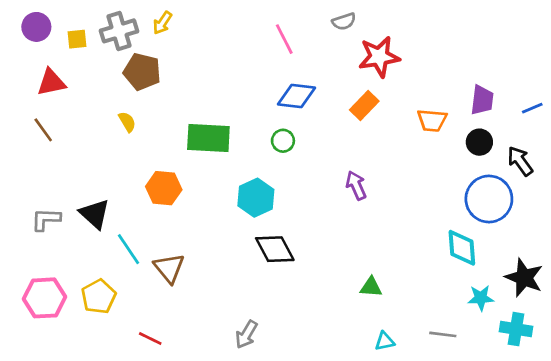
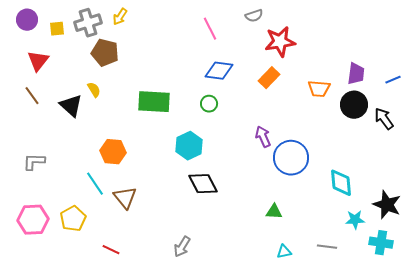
red triangle: (51, 82) -> (38, 61), turned -40
black circle: (479, 142) -> (354, 105), size x1.4
orange hexagon: (164, 188) -> (113, 152), moved
blue circle: (489, 199) -> (291, 158), moved
black triangle: (95, 214) -> (71, 106), moved

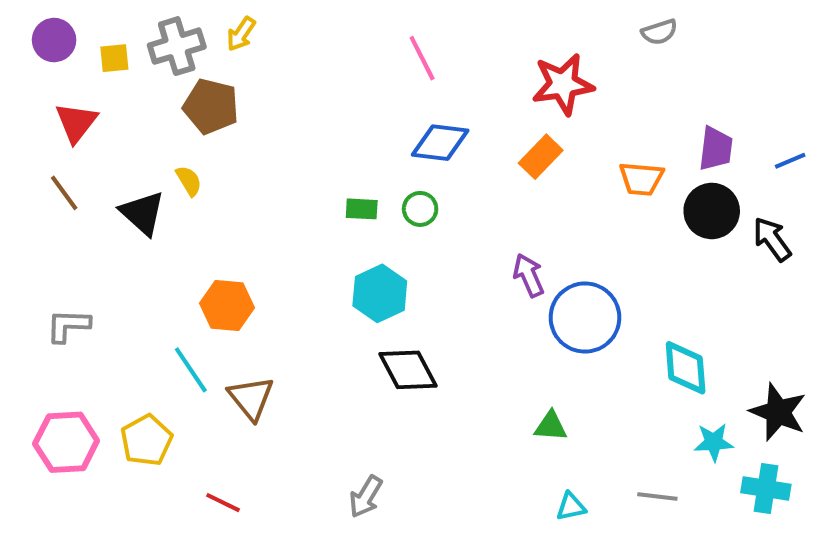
gray semicircle: (254, 16) -> (659, 32), moved
green rectangle: (154, 102) -> (362, 209), moved, size x0.5

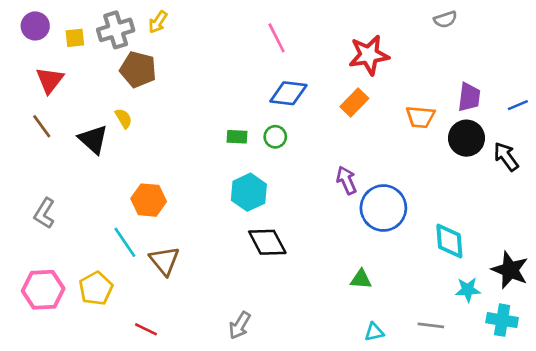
gray semicircle: (659, 32) -> (445, 19), moved
gray L-shape: (68, 326) -> (44, 213), turned -60

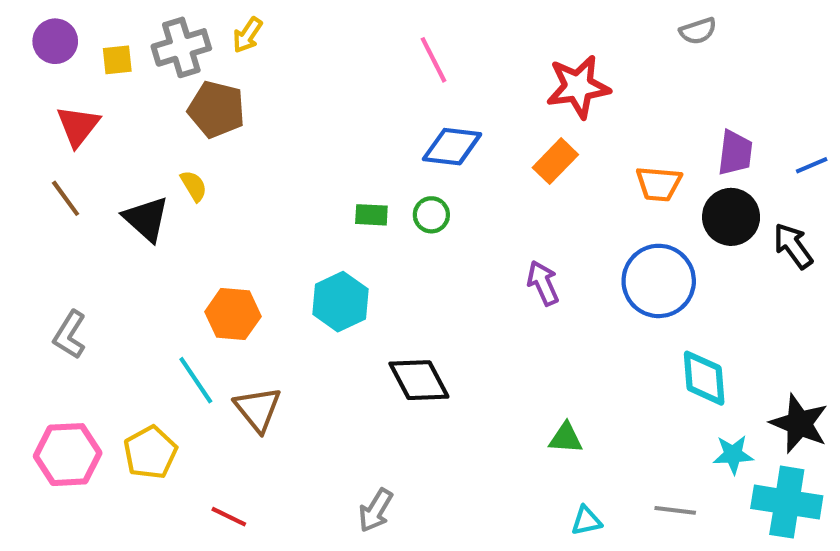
cyan hexagon: (249, 192) -> (340, 302), moved
blue circle: (383, 208) -> (659, 281), moved
cyan cross: (502, 320) -> (787, 502), size x1.4

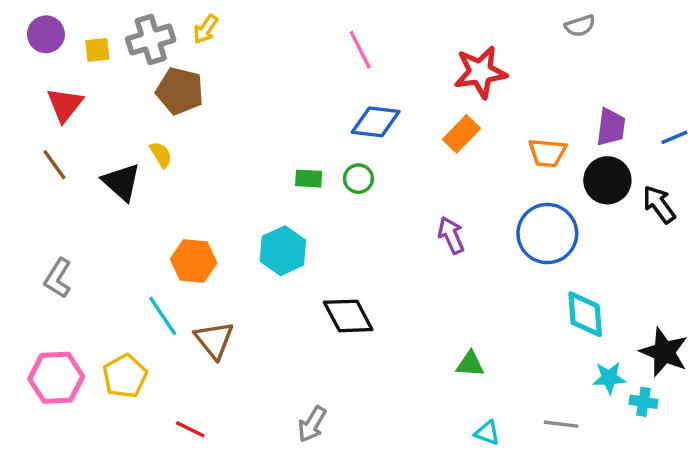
cyan cross: (787, 502) -> (643, 402), moved, size x0.5
cyan triangle: (586, 521) -> (487, 433), turned 32

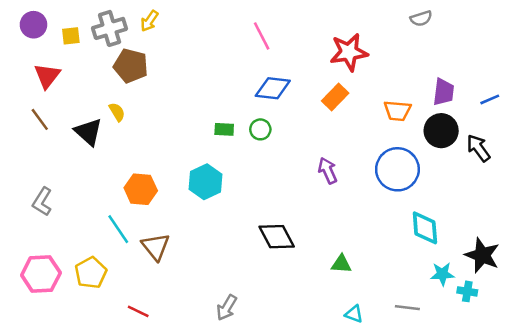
black diamond: (348, 316) -> (277, 237), moved

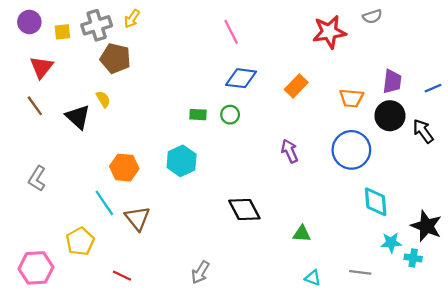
red star: (349, 52) -> (329, 32), moved
pink hexagon: (41, 274) -> (36, 268), moved

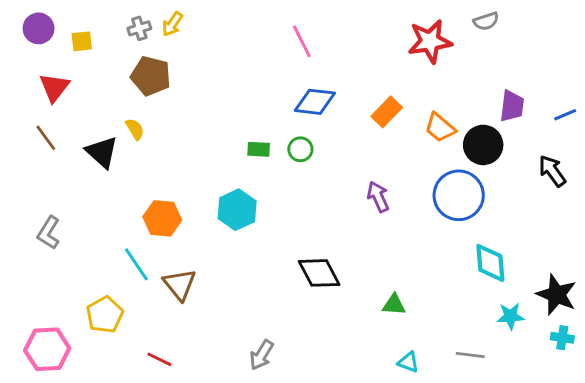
gray cross: (97, 25) -> (139, 28), moved, size x0.6
orange trapezoid: (351, 98) -> (440, 128), moved, turned 35
black circle: (390, 116) -> (483, 145), moved
cyan cross: (413, 258) -> (562, 338), moved

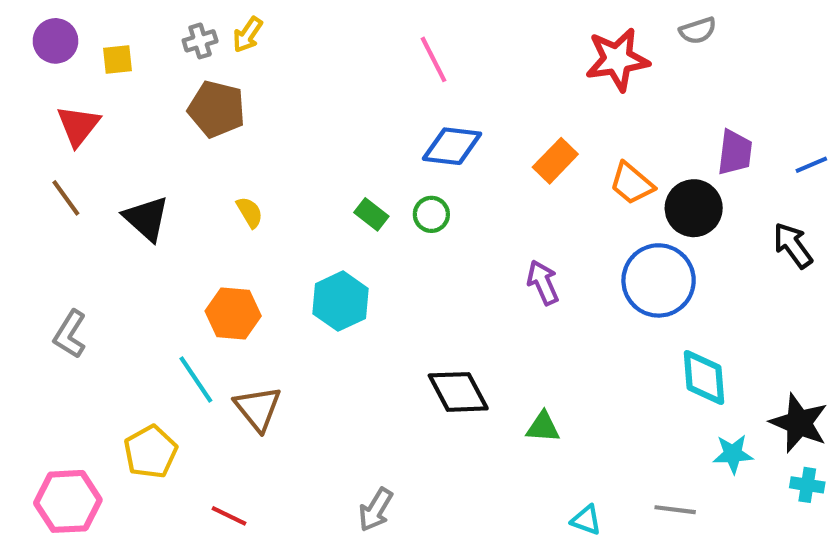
yellow semicircle: (135, 129) -> (250, 212), moved
green rectangle: (259, 149) -> (371, 214), turned 35
green triangle: (394, 305) -> (543, 427), moved

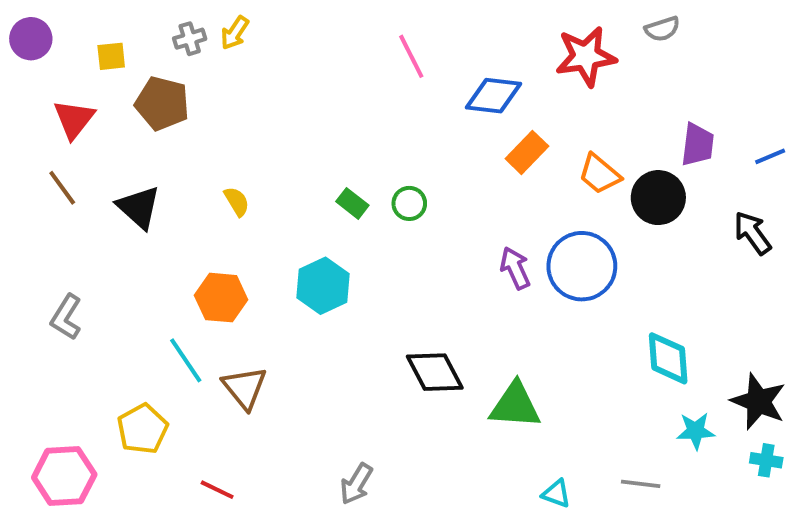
purple circle: (55, 41) -> (31, 39), moved
brown pentagon: (217, 109) -> (162, 103), moved
blue diamond: (452, 146) -> (494, 96), moved
blue circle: (659, 280) -> (582, 266), moved
green triangle: (543, 427) -> (515, 405), size x1.6

